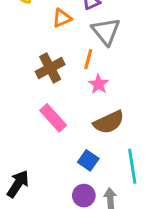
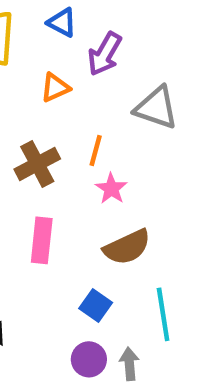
gray triangle: (106, 31) -> (156, 108), moved, turned -32
pink rectangle: (53, 118) -> (42, 240), turned 48

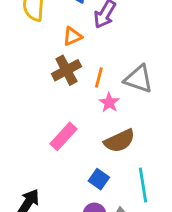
gray triangle: (156, 108) -> (139, 79), moved
brown cross: (37, 164) -> (66, 70), moved
pink rectangle: (42, 240) -> (64, 136), turned 36

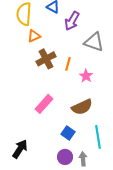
orange triangle: (72, 36) -> (34, 36), moved
gray triangle: (139, 79) -> (94, 42), moved
pink star: (109, 103) -> (86, 76), moved

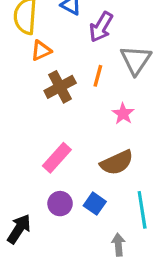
gray triangle: (94, 42) -> (136, 60), turned 45
orange line: (68, 64) -> (98, 76), moved
purple circle: (65, 157) -> (60, 204), moved

